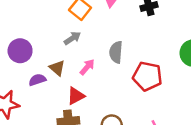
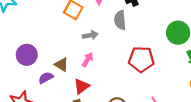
gray arrow: (72, 38) -> (90, 35), moved, turned 32
gray semicircle: (116, 52) -> (120, 20), moved

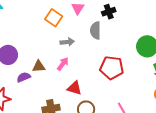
brown triangle: (61, 65) -> (39, 66), turned -40
red triangle: (82, 86) -> (74, 88), moved, turned 49

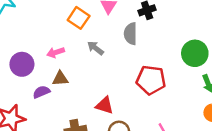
gray arrow: (67, 42) -> (95, 48), turned -136
pink arrow: (63, 64) -> (56, 52), moved, turned -144

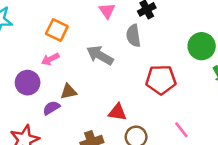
orange square: (79, 18) -> (57, 30), moved
gray arrow: (95, 48) -> (100, 55), size x1.5
pink arrow: (56, 52) -> (50, 59), moved

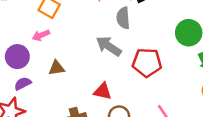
gray arrow: (100, 55) -> (109, 46), moved
purple semicircle: (51, 108) -> (23, 84), moved

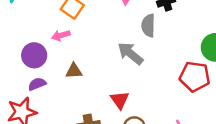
red pentagon: (147, 63) -> (195, 77), moved
red triangle: (103, 91) -> (120, 100), turned 36

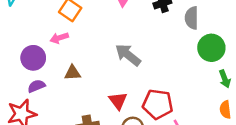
gray semicircle: (148, 26) -> (192, 18), moved
red pentagon: (195, 77) -> (158, 104), moved

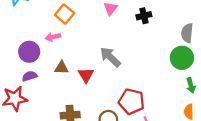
gray semicircle: (192, 18) -> (187, 33), moved
red triangle: (118, 101) -> (86, 75), moved

